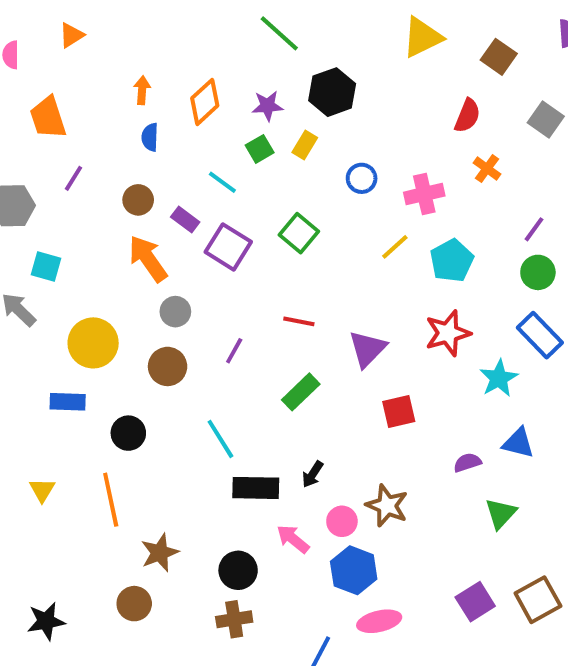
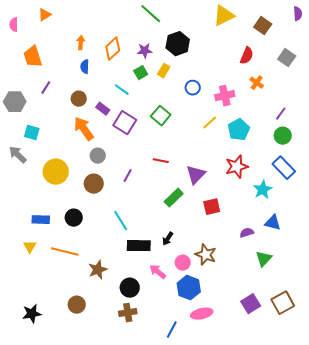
green rectangle: (301, 392) -> (174, 198), moved
blue rectangle: (68, 402) -> (41, 220), moved
orange line: (111, 500) -> (65, 252), turned -64
brown star: (160, 553) -> (98, 270), moved

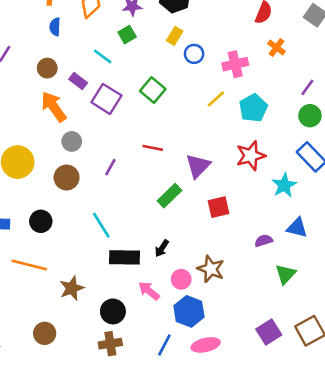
yellow rectangle: (164, 71) -> (175, 36), moved
blue line: (172, 330) -> (164, 345), moved

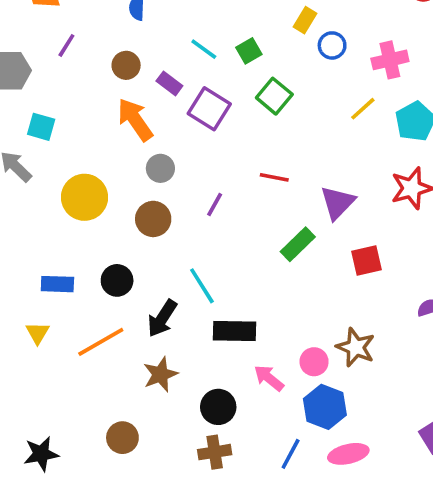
green square: (127, 35) -> (249, 51), moved
black arrow: (162, 248) -> (162, 318), moved, size x1.5
orange line: (29, 265) -> (101, 342), turned -44

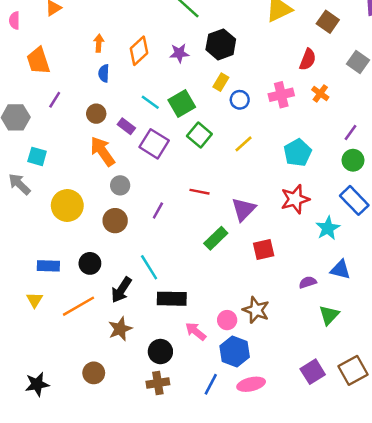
green square: (249, 51) -> (182, 104), size x1.5
pink cross: (390, 60) -> (281, 95), moved
yellow line: (363, 109) -> (243, 144), moved

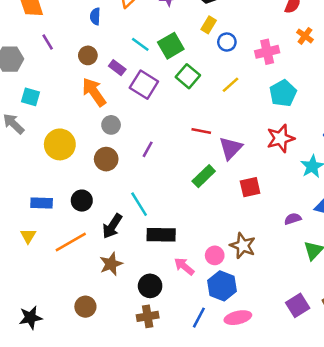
pink cross: (281, 95) -> (267, 52), moved
purple line: (55, 100) -> (48, 42), turned -63
red line: (199, 192) -> (201, 131), moved

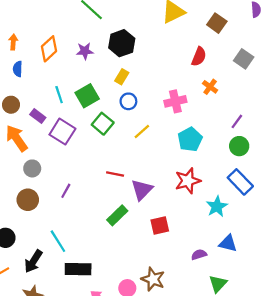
blue circle: (227, 42) -> (128, 101), moved
cyan line: (140, 44) -> (59, 95), turned 36

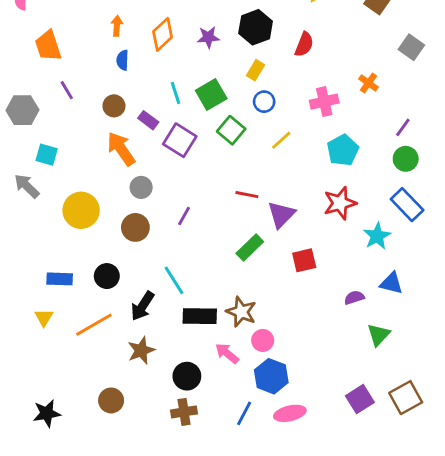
red semicircle: (199, 57) -> (304, 44), moved
brown star: (153, 279) -> (241, 312), moved

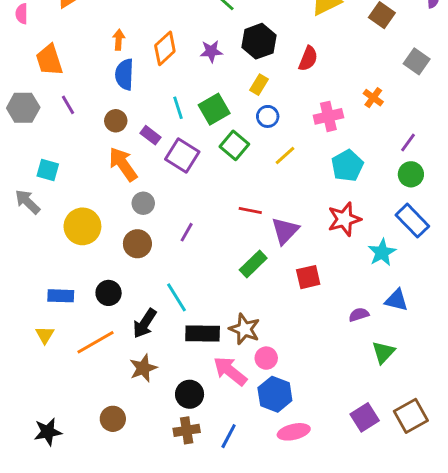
blue semicircle: (123, 60) -> (124, 74), size x1.5
gray hexagon: (22, 110) -> (23, 108), moved
pink arrow: (227, 353) -> (230, 371), size x1.4
blue line: (244, 413) -> (229, 436), moved

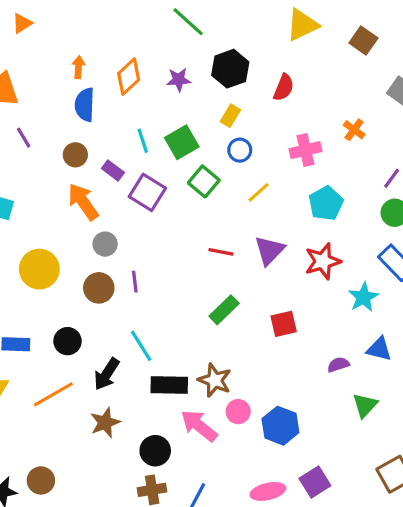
purple triangle: (285, 231) -> (269, 250), moved
purple line: (187, 232) -> (135, 282), moved, turned -36
blue hexagon: (275, 394) -> (280, 426), moved
purple square: (365, 417) -> (315, 482), moved
brown circle: (113, 419) -> (41, 480), moved

